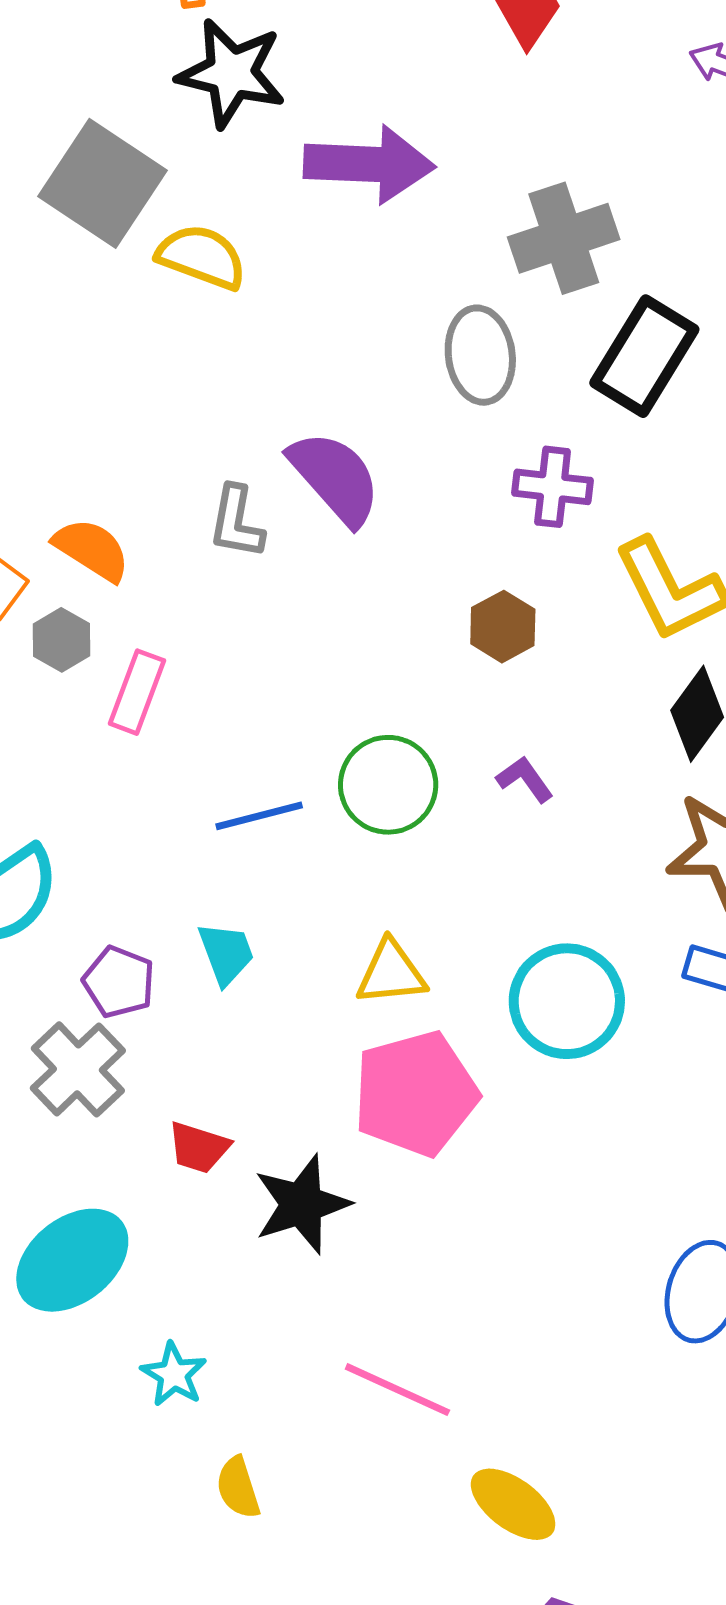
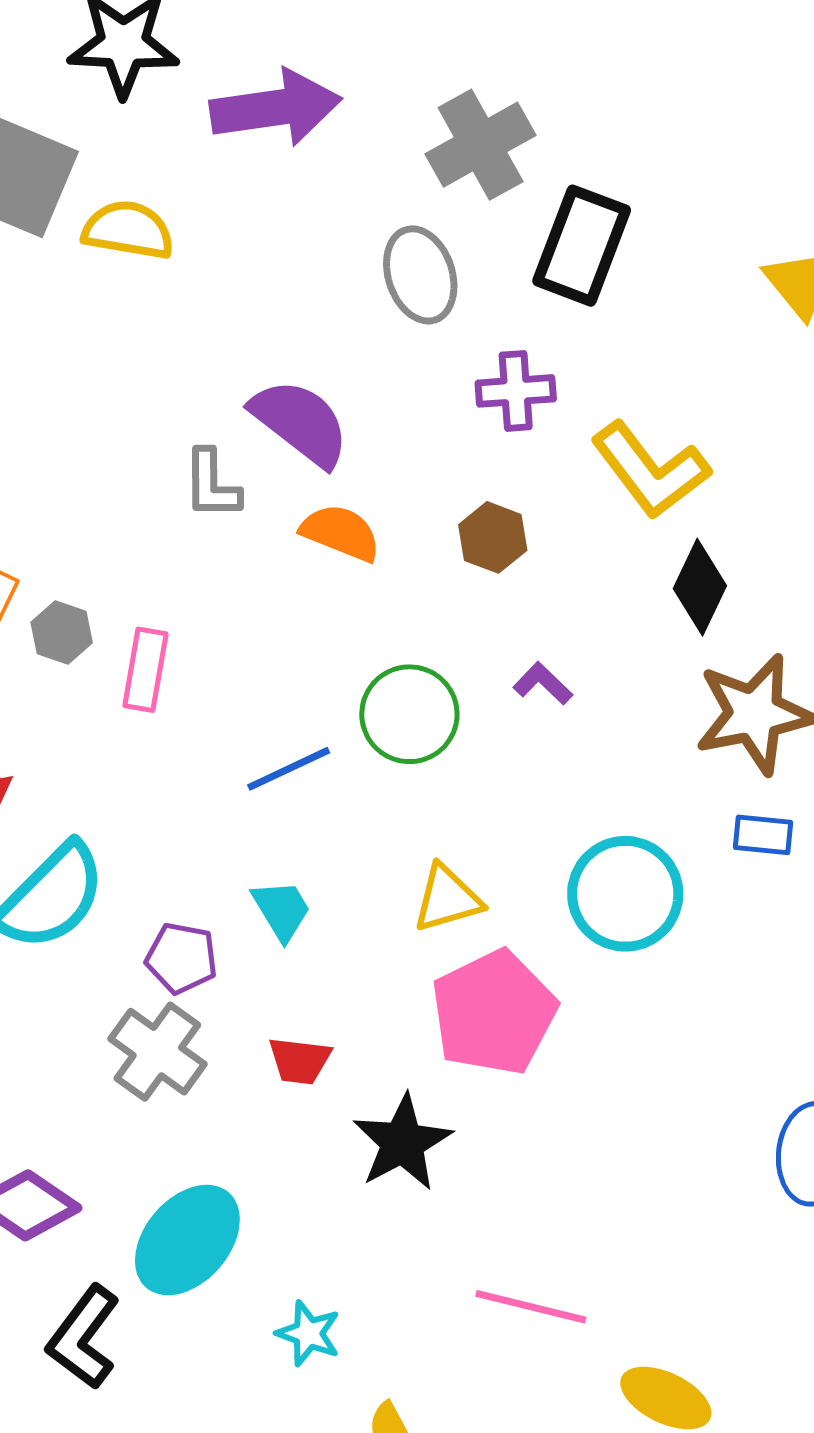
orange semicircle: (92, 550) -> (341, 533), moved
red trapezoid: (199, 1147) -> (300, 1061), moved

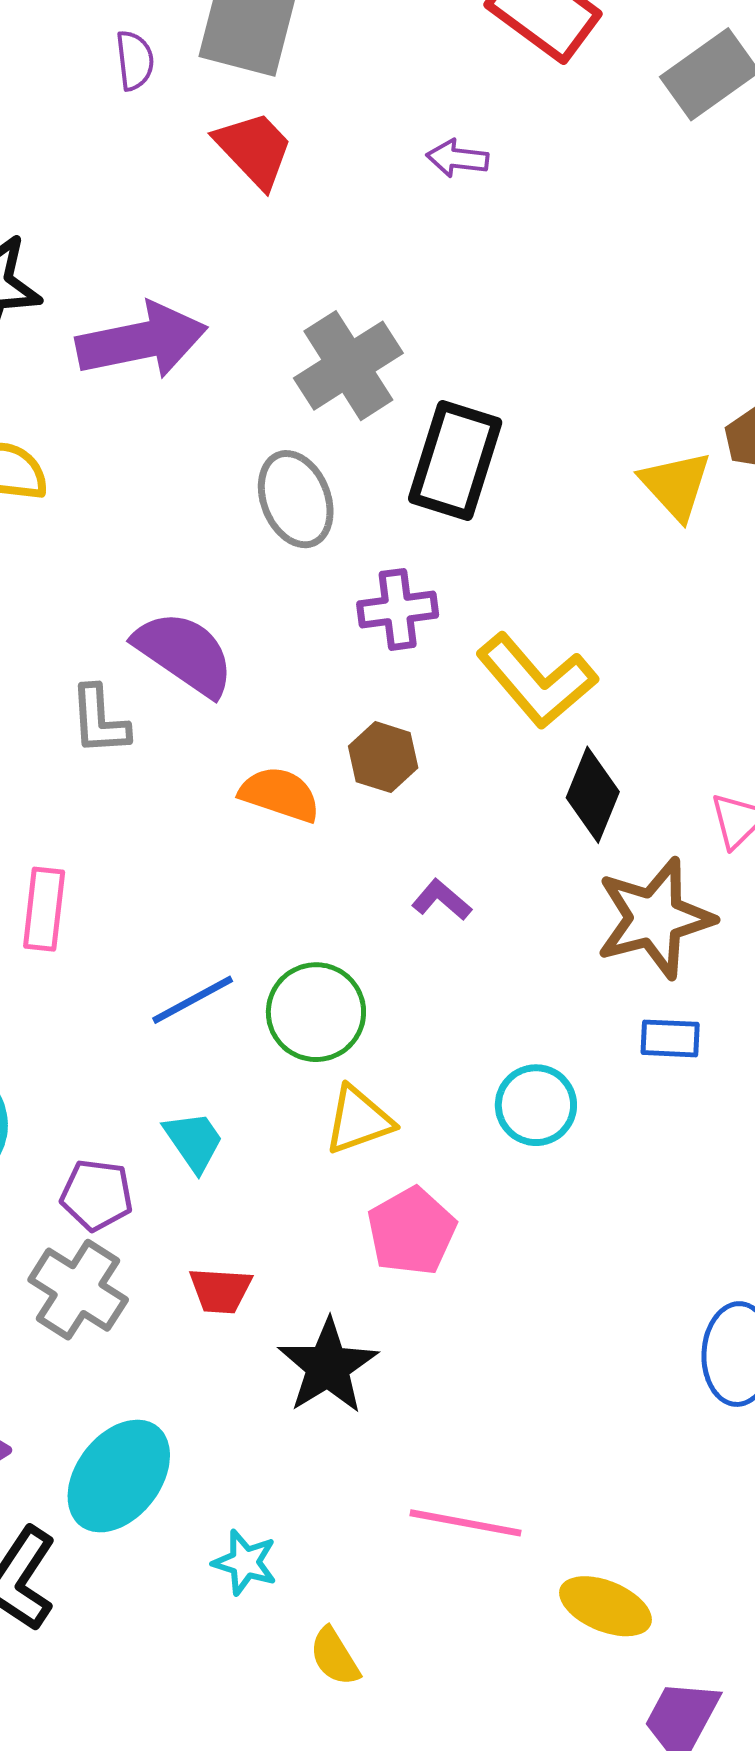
orange semicircle: (341, 533) -> (280, 794), moved
green circle: (409, 714) -> (316, 1012), moved
cyan circle: (625, 894) -> (536, 1105), size x0.7
pink pentagon: (494, 1013) -> (411, 1231), size x0.7

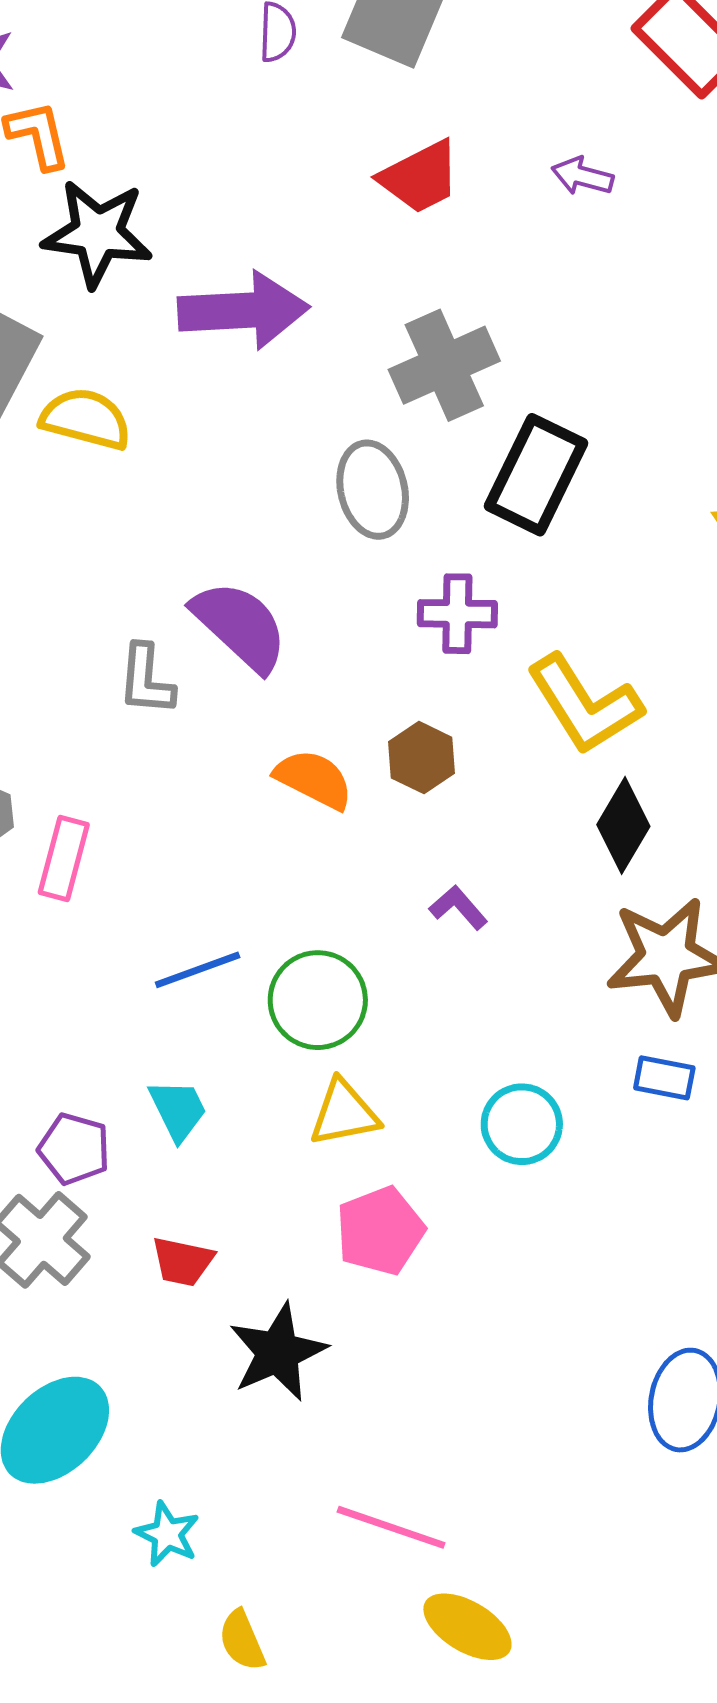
red trapezoid: (254, 149) -> (420, 177), moved, turned 98
yellow ellipse: (605, 1606) -> (467, 1627), moved

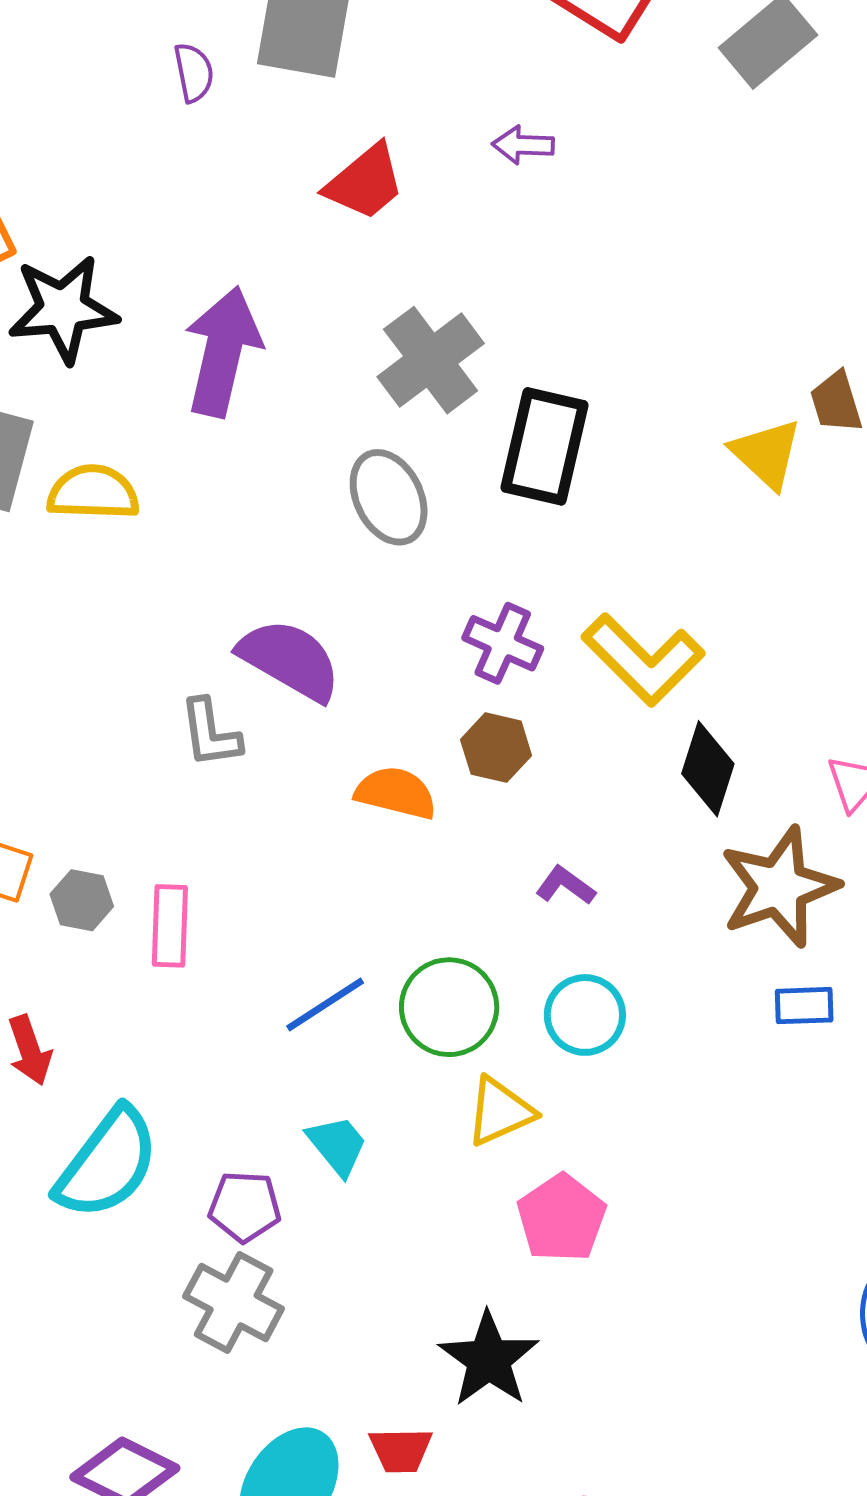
purple arrow: (243, 310) -> (223, 351), turned -61
purple cross: (457, 614) -> (503, 643), moved, turned 36
cyan circle: (522, 1124) -> (585, 1015), moved
red trapezoid: (183, 1262) -> (401, 1450), moved

